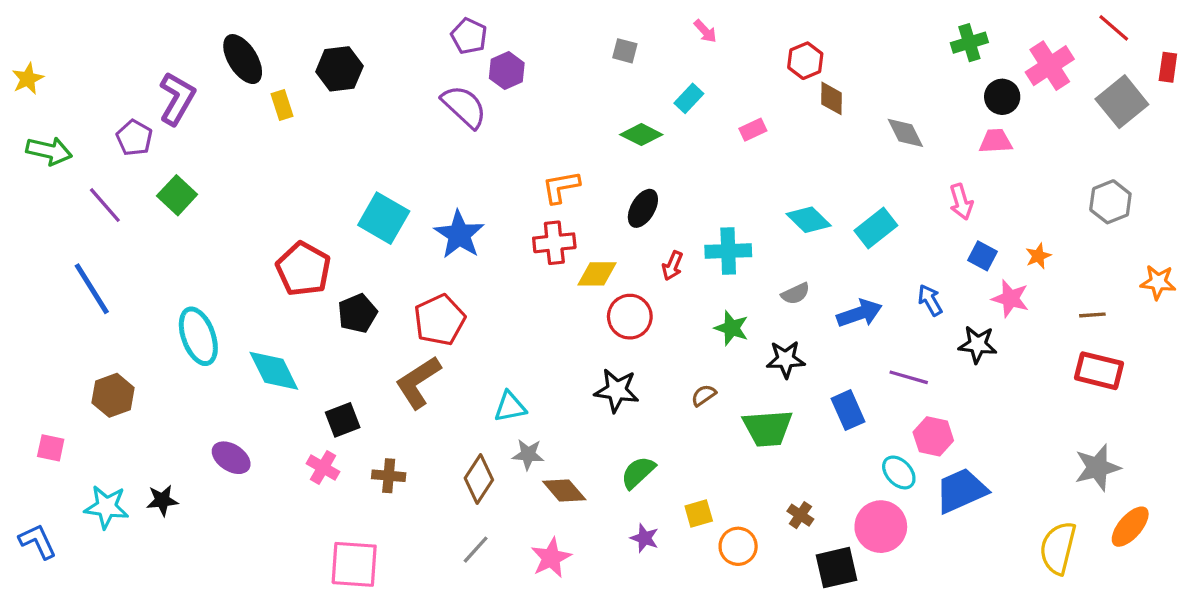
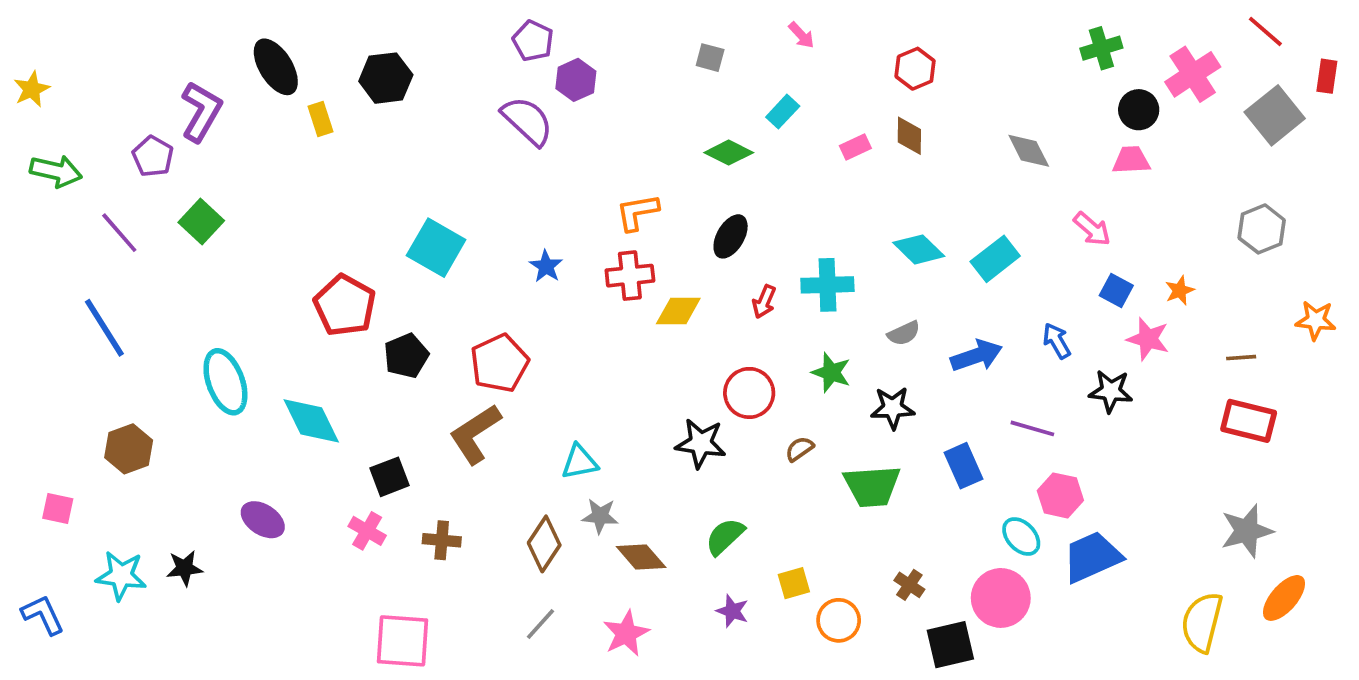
brown diamond: (832, 98) -> (909, 136), moved
pink arrow: (961, 202) -> (1092, 229), turned -32
blue star: (459, 235) -> (546, 266), moved, size x0.6
red circle: (630, 317) -> (749, 393), moved

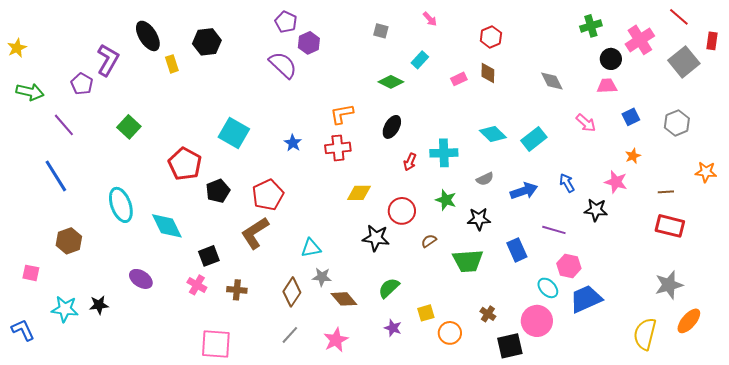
green square: (201, 222) -> (129, 127), moved
blue square: (1116, 290) -> (631, 117), moved, turned 36
yellow diamond: (678, 311) -> (359, 193), moved

